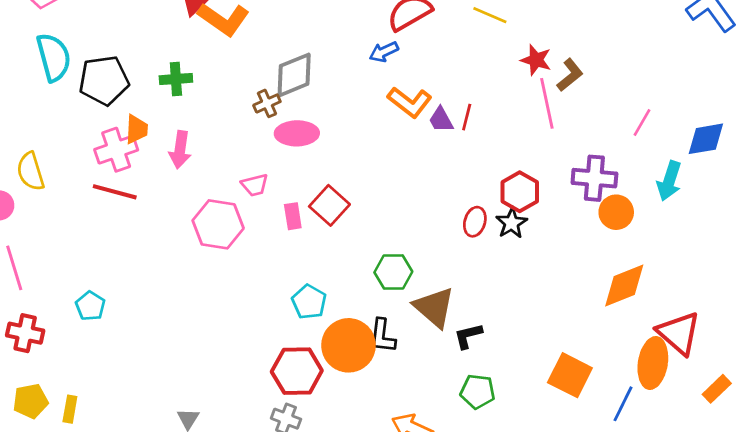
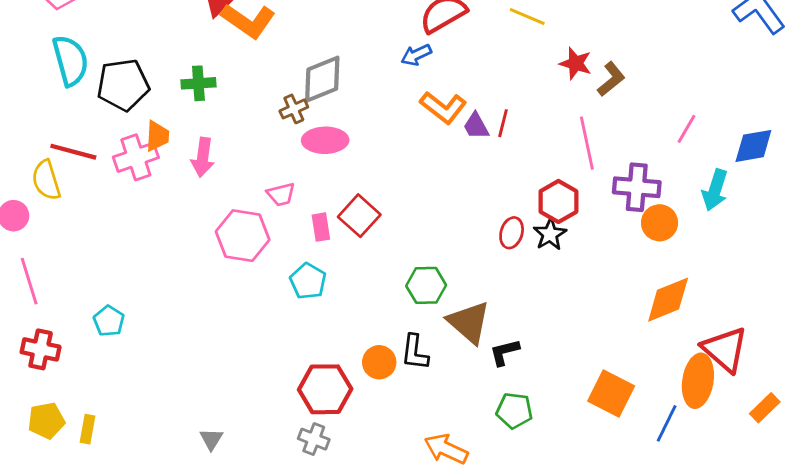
pink line: (547, 103) -> (587, 143), moved
red line: (115, 192) -> (73, 152), moved
cyan pentagon: (309, 302) -> (308, 281), moved
orange circle: (348, 345) -> (379, 362), size x0.6

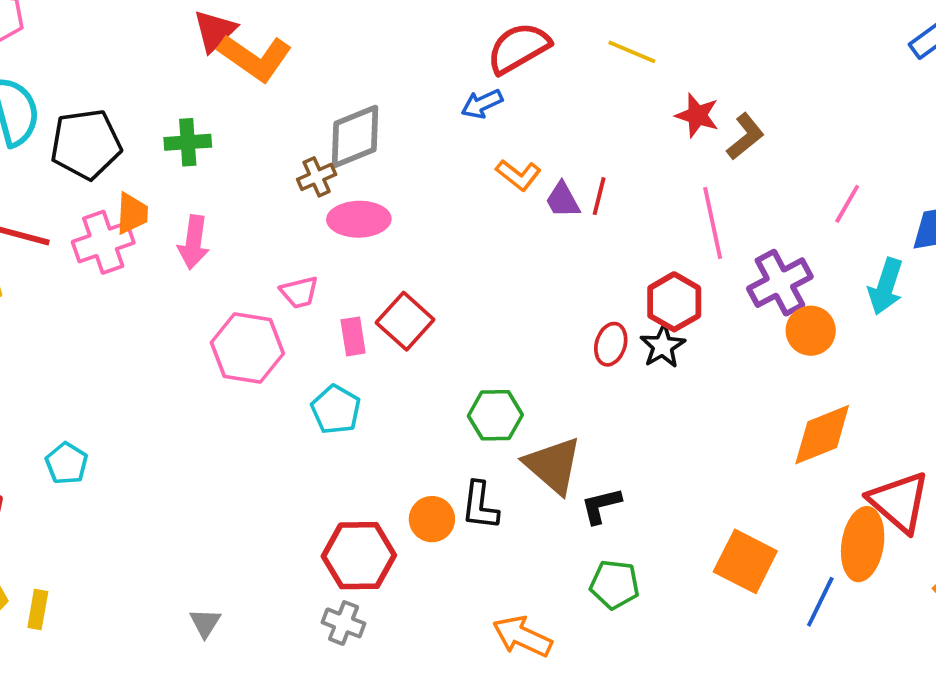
orange L-shape: (443, 108) -> (518, 175), size x0.7
purple cross: (637, 187) -> (780, 283), turned -33

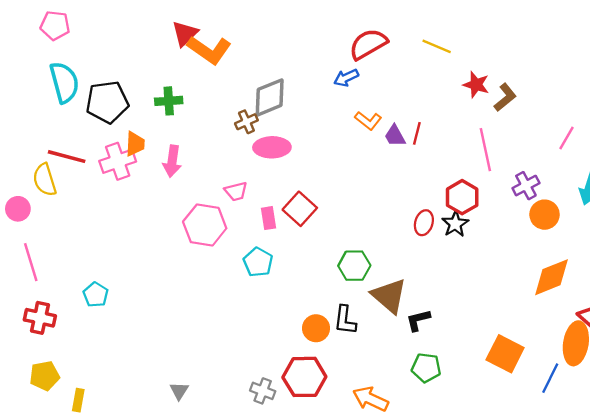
purple cross: (780, 283) -> (526, 186), size x0.7
red hexagon: (359, 556) -> (304, 377), moved
yellow rectangle: (38, 609) -> (78, 400), moved

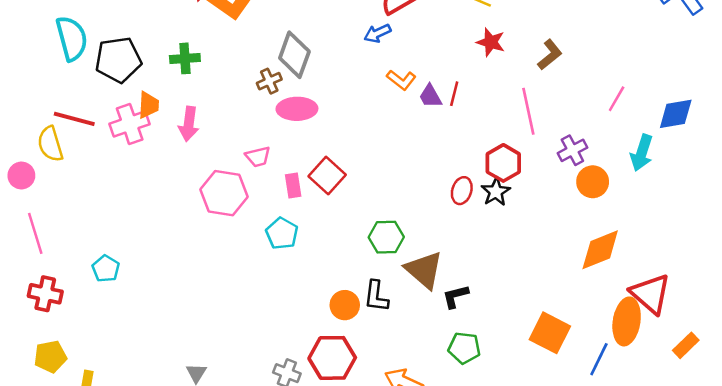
red star: (476, 85) -> (491, 42), moved
gray diamond: (270, 97) -> (294, 55), turned -48

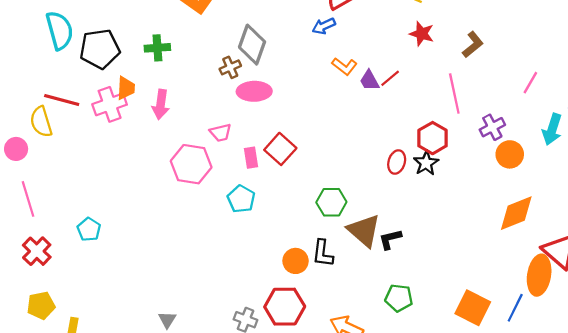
red line: (454, 94) -> (390, 78), turned 36
red cross: (45, 294) -> (37, 251), turned 32
black L-shape: (455, 296) -> (390, 239), moved
orange square: (550, 333) -> (473, 308), moved

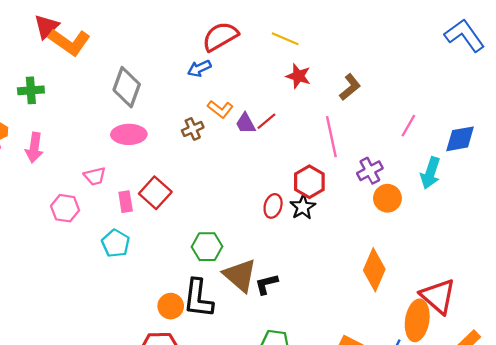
brown cross: (230, 67) -> (193, 129), moved
pink hexagon: (191, 164) -> (65, 208), size x0.7
orange diamond: (516, 213) -> (374, 270), moved, turned -45
black L-shape: (323, 253) -> (198, 298), size x1.4

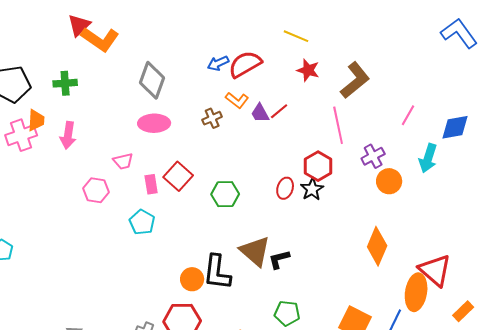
red semicircle: (220, 36) -> (245, 64), moved
brown L-shape: (350, 87) -> (355, 80), size x1.5
green hexagon: (207, 247) -> (225, 194), moved

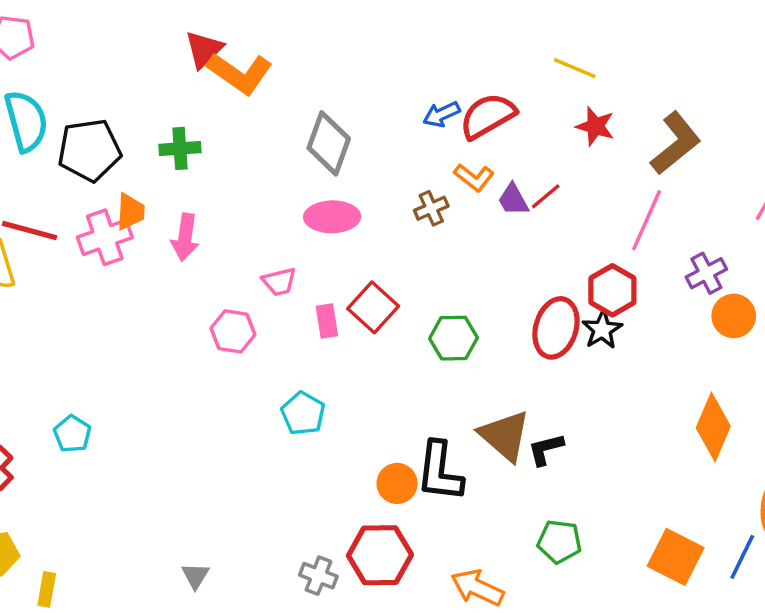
pink line: (338, 125) -> (647, 220), turned 36
red ellipse: (285, 188) -> (556, 328), size x1.6
cyan pentagon: (142, 222) -> (303, 413), moved

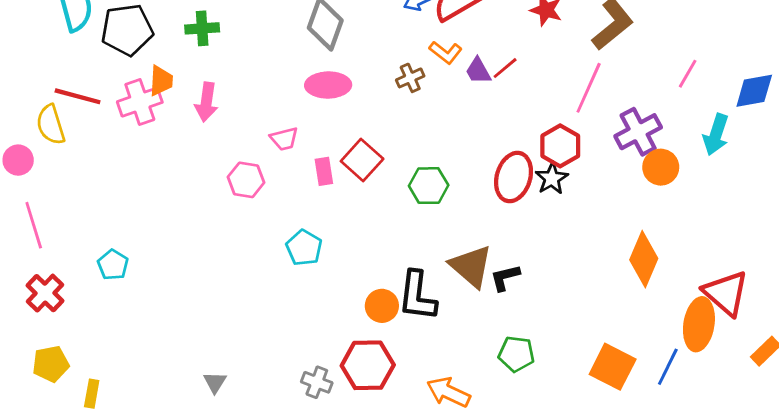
purple cross: (706, 273) -> (638, 132), size x1.4

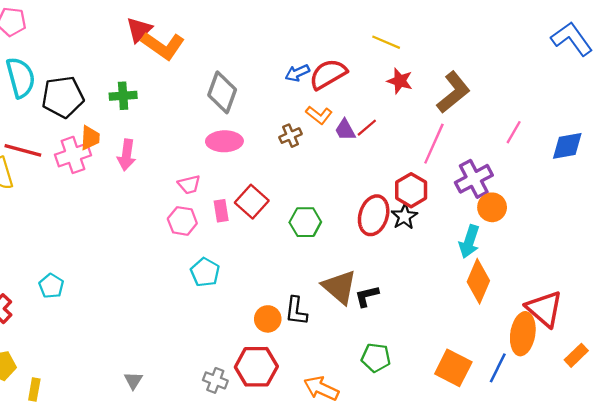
cyan arrow: (716, 135) -> (469, 241), moved
pink hexagon: (246, 180) -> (182, 221), moved
black L-shape: (417, 296) -> (296, 311), size x0.7

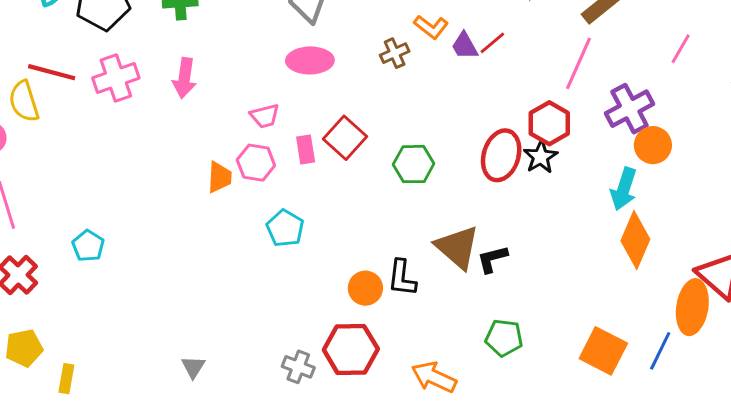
orange trapezoid: (90, 138) -> (219, 177), moved

